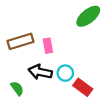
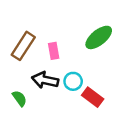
green ellipse: (88, 16) -> (99, 37), moved
brown rectangle: (21, 41) -> (23, 46), turned -40

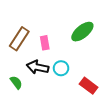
red rectangle: (93, 97) -> (89, 86), moved

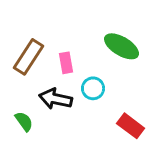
green ellipse: (82, 32) -> (122, 46), turned 70
cyan circle: (61, 68) -> (93, 88), moved

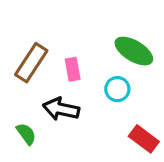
cyan circle: (93, 88) -> (117, 89), moved

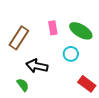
pink rectangle: (73, 69) -> (53, 28), moved
green semicircle: (26, 134) -> (23, 85), moved

